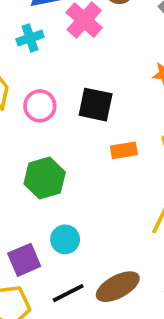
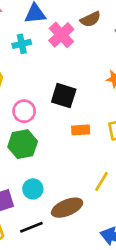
pink circle: (40, 106) -> (24, 111), moved
brown ellipse: (118, 287) -> (67, 208), moved

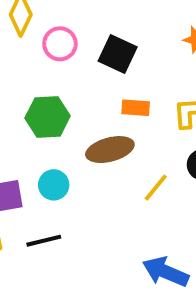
pink circle: (24, 111) -> (60, 44), moved
brown ellipse: (67, 208) -> (110, 150), moved

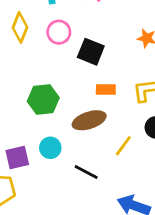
pink circle: (60, 44) -> (59, 32), moved
black line: (44, 241) -> (86, 172), moved, turned 45

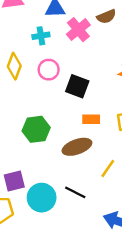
cyan circle: (50, 148) -> (42, 198), moved, size x1.5

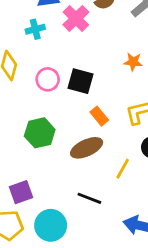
pink circle: (49, 70) -> (48, 79), moved
orange rectangle: (91, 119) -> (99, 116), turned 56
cyan circle: (42, 198) -> (51, 225), moved

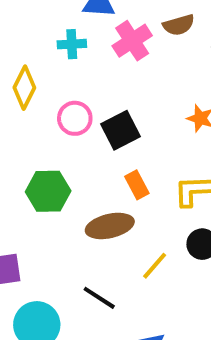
black square: (80, 81) -> (120, 130), turned 36

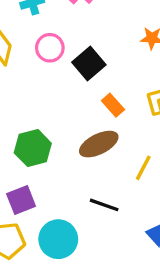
pink circle: (75, 118) -> (50, 48), moved
green hexagon: (48, 191) -> (33, 148), moved

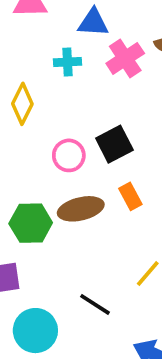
pink circle: (50, 48) -> (69, 155), moved
brown ellipse: (99, 144) -> (81, 209), moved

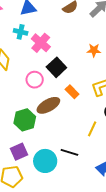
pink cross: (125, 58) -> (41, 43), moved
cyan cross: (68, 62) -> (21, 32), turned 32
cyan circle: (35, 331) -> (45, 161), moved

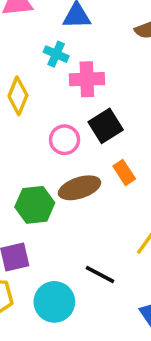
pink cross: (41, 43) -> (87, 79), turned 36
cyan circle: (45, 161) -> (54, 302), moved

